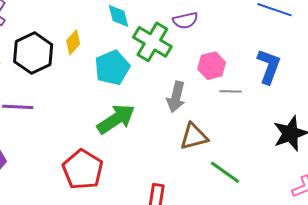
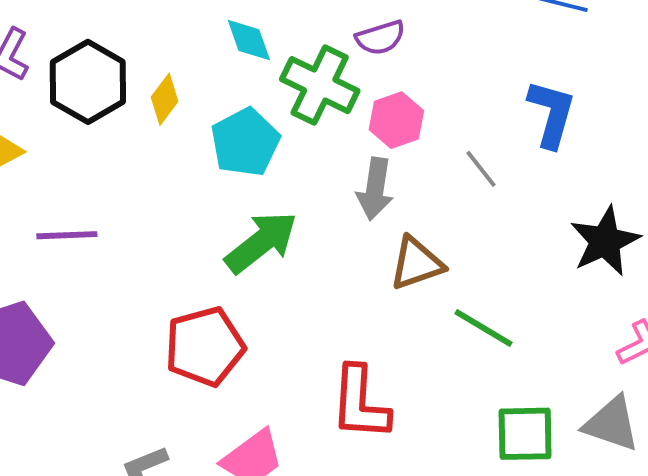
black hexagon: (33, 53) -> (88, 82), moved
pink hexagon: (212, 66) -> (396, 120), moved
gray line: (231, 91) -> (481, 169), turned 55
red pentagon: (83, 170) -> (205, 347), turned 30

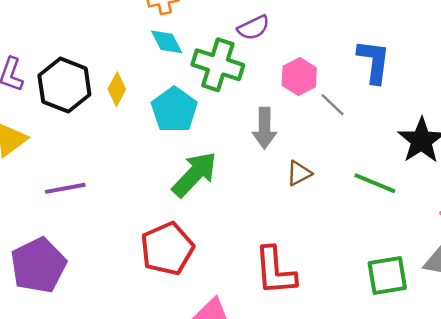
pink hexagon: (396, 120) -> (299, 76), moved
brown triangle: (417, 263) -> (299, 173), size x0.7
green line: (483, 328) -> (375, 183), moved

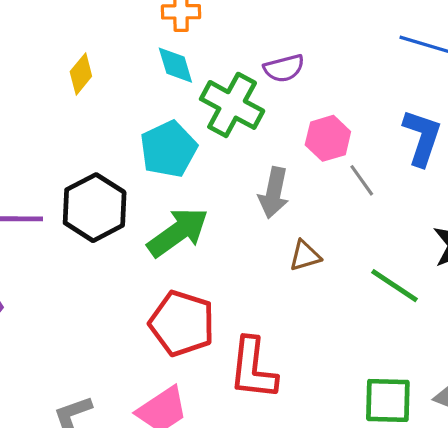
black hexagon: (64, 85) -> (95, 208), moved
yellow diamond: (117, 89) -> (81, 74), moved
red pentagon: (167, 249) -> (182, 323), moved, turned 30

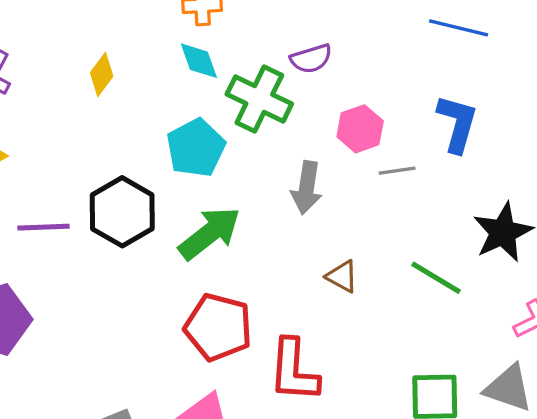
gray line: (362, 180) -> (397, 171), turned -60
brown triangle: (305, 256) -> (342, 276), moved, turned 48

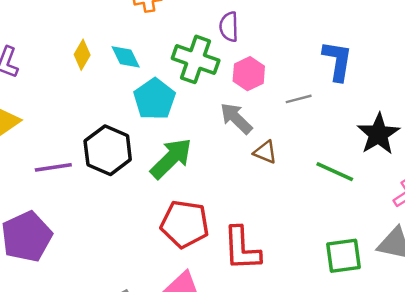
purple semicircle: (311, 59) -> (229, 27), turned 112
cyan diamond: (199, 61) -> (126, 57), moved
pink hexagon: (360, 129) -> (249, 74), moved
gray arrow: (307, 188) -> (236, 118), turned 132
brown triangle: (342, 276) -> (265, 152), moved

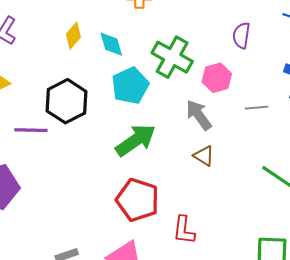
purple semicircle: (229, 27) -> (241, 35), moved
black hexagon: (108, 150) -> (67, 101), moved
brown triangle: (265, 152) -> (204, 156), moved
red L-shape: (242, 249) -> (184, 230), size x0.7

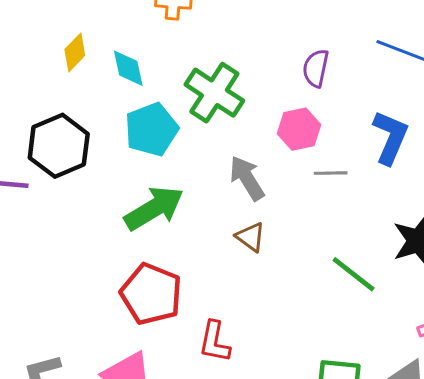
pink hexagon: (217, 78) -> (299, 129), moved

